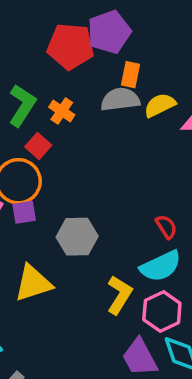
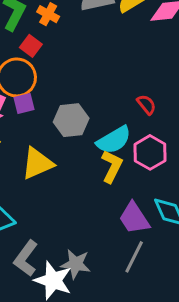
cyan semicircle: (161, 266) -> (114, 140), moved
pink hexagon: (162, 311) -> (150, 152), moved

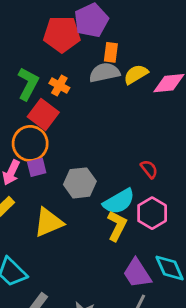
red square: (31, 46) -> (43, 115), size x1.5

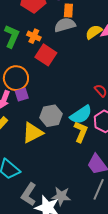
yellow semicircle: (136, 74) -> (94, 32), moved
red square: (43, 115) -> (46, 55), moved
gray hexagon: (80, 183) -> (51, 116), moved

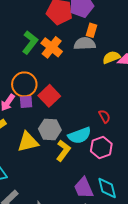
orange cross: (34, 36) -> (52, 47), size x1.5
red square: (46, 55) -> (49, 96), moved
yellow L-shape: (81, 132) -> (63, 151), moved

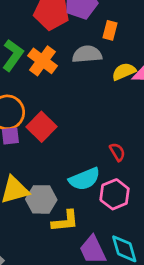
orange rectangle: (92, 30) -> (110, 30), moved
gray hexagon: (50, 129) -> (41, 199), moved
yellow L-shape: (63, 151) -> (65, 221), moved, turned 50

